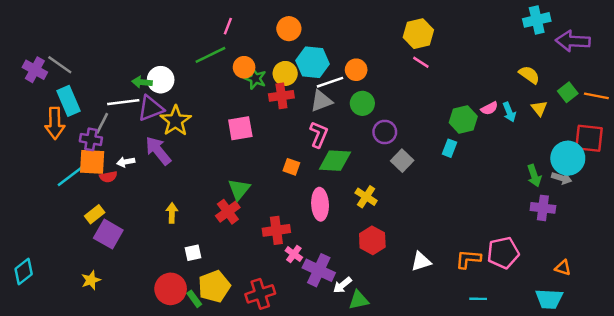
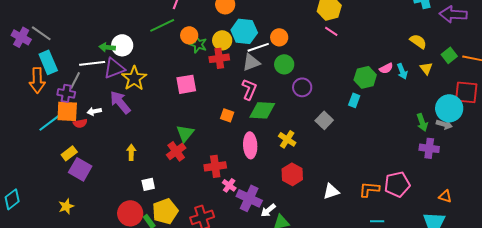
gray square: (402, 161) -> (324, 120), moved

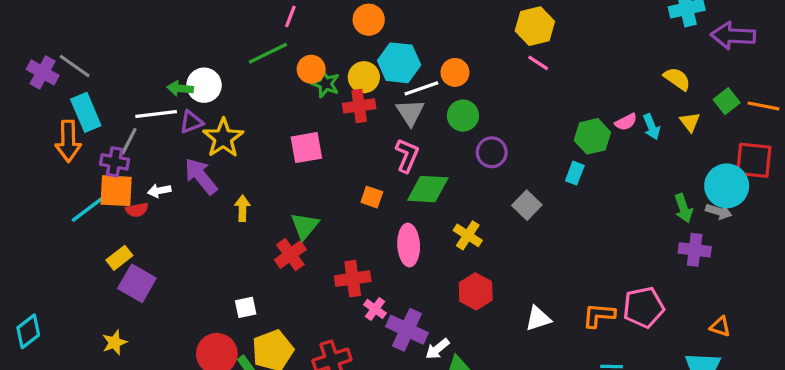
gray triangle: (251, 62) -> (410, 112), turned -42
purple triangle: (114, 68) -> (191, 122), size x0.7
yellow arrow: (131, 152) -> (242, 208), moved

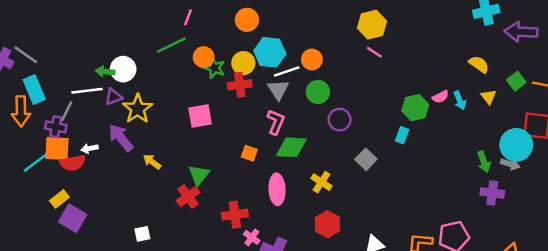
yellow arrow: (242, 208) -> (152, 162), turned -54
red semicircle: (137, 210) -> (73, 163), size x1.5
white square: (246, 307) -> (142, 234), moved

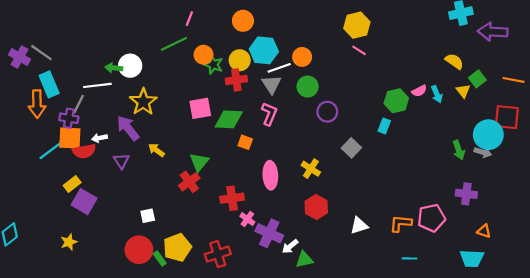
green square: (516, 81) -> (477, 79), moved
purple triangle: (114, 97) -> (121, 161), moved, turned -42
green diamond: (291, 147) -> (229, 119), moved
purple cross: (492, 193) -> (466, 194), moved

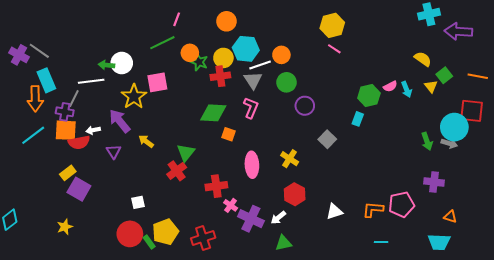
pink square: (200, 108) -> (157, 82), moved
cyan line: (51, 150) -> (33, 135), moved
white arrow: (290, 246) -> (278, 218), moved

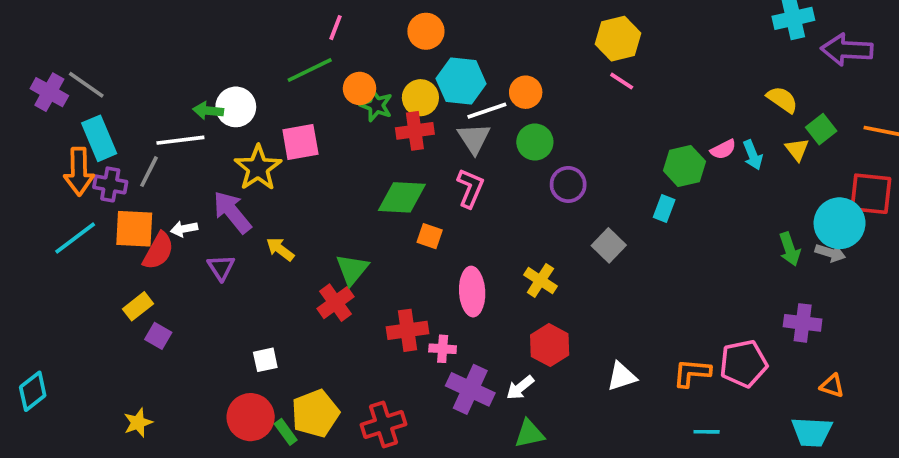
purple cross: (65, 112) -> (110, 184), moved
red semicircle: (79, 142) -> (158, 251), turned -50
purple square: (79, 189) -> (158, 336), size x0.6
pink cross: (231, 205) -> (443, 349), moved, turned -32
yellow star: (65, 227) -> (138, 423), moved

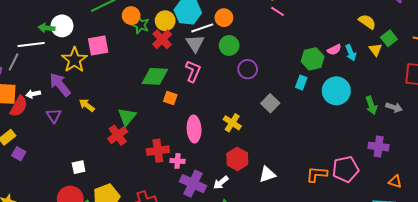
red cross: (415, 131) -> (162, 39), turned -36
cyan circle: (840, 223) -> (336, 91), moved
white triangle: (622, 376) -> (267, 174), moved

